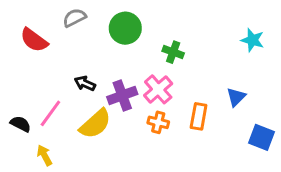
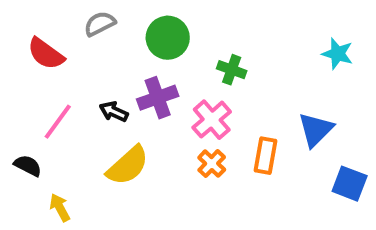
purple cross: (122, 95) -> (158, 98), moved
blue triangle: (236, 97) -> (316, 130), size x1.4
pink line: (50, 113) -> (58, 122), moved
orange cross: (158, 122) -> (212, 164), turned 30

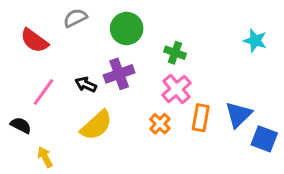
pink cross: (212, 120) -> (177, 89), moved
blue triangle: (316, 130) -> (239, 115), moved

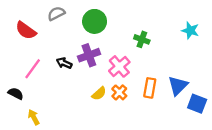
green cross: (175, 53) -> (142, 39), moved
pink cross: (177, 89) -> (119, 66), moved
yellow semicircle: (96, 125) -> (99, 94), moved, size x0.6

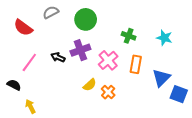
cyan star: (190, 30) -> (164, 38), moved
orange rectangle: (150, 88) -> (136, 64), moved
orange cross: (119, 92) -> (108, 92), moved

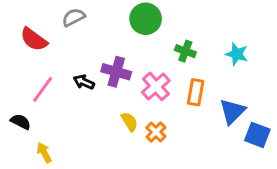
green circle: (86, 19) -> (146, 19), moved
purple cross: (80, 50) -> (116, 72), turned 36
yellow semicircle: (90, 85) -> (129, 122), turned -80

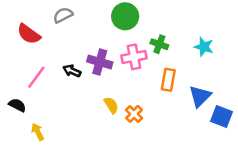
pink cross: (156, 86) -> (134, 57), moved, turned 30

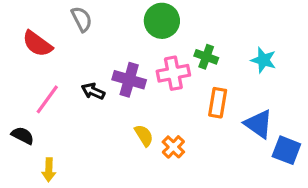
gray semicircle: (63, 15) -> (82, 19), turned 90
blue triangle: (200, 96) -> (259, 124), turned -40
yellow arrow: (38, 132) -> (49, 170), turned -150

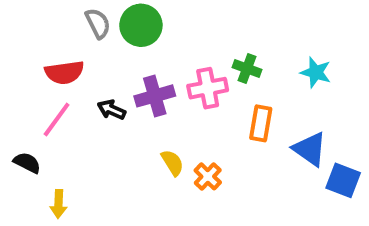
green circle: (162, 21) -> (141, 25), moved
red semicircle: (37, 44) -> (64, 72), moved, turned -44
purple cross: (129, 80) -> (155, 96), turned -32

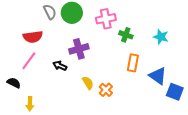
pink cross: (208, 88) -> (106, 19), moved
black arrow: (112, 110) -> (60, 66), moved

